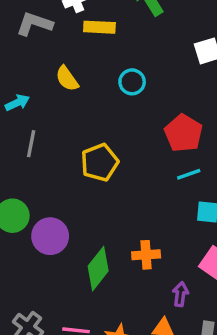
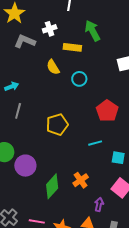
yellow rectangle: (99, 27) -> (72, 47), moved
yellow semicircle: (67, 79) -> (53, 67), moved
cyan line: (189, 174) -> (95, 143), moved
orange cross: (146, 255) -> (81, 180), turned -35

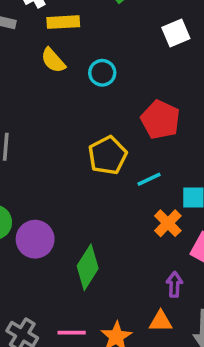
yellow rectangle: (72, 47) -> (63, 22), moved
yellow pentagon: (57, 125) -> (108, 155), moved
orange cross: (81, 180) -> (168, 223), moved

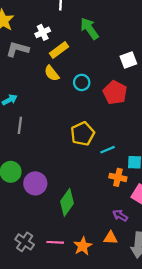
yellow rectangle: (63, 22) -> (59, 50), turned -36
red pentagon: (160, 120) -> (115, 92), moved
orange cross: (168, 223) -> (118, 177), turned -35
purple arrow: (174, 284) -> (120, 215), turned -64

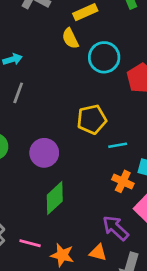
cyan circle: (82, 82) -> (104, 57), size x1.5
purple circle: (35, 183) -> (44, 153), moved
purple arrow: (120, 215) -> (116, 228), size x1.5
orange star: (83, 246) -> (62, 255), turned 30

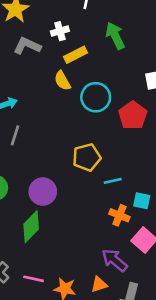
green diamond: (55, 198) -> (31, 227), moved
orange triangle: (98, 253) -> (99, 285), turned -30

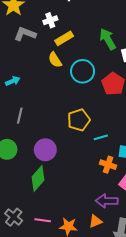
green arrow: (115, 36) -> (108, 39), moved
gray line: (15, 135) -> (20, 116), moved
purple arrow: (115, 260) -> (107, 201), turned -35

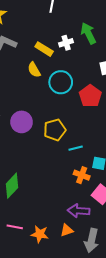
white cross: (50, 20) -> (66, 43), moved
yellow rectangle: (64, 38) -> (44, 49), turned 60
green arrow: (108, 39) -> (88, 33), moved
purple circle: (45, 150) -> (22, 122), moved

